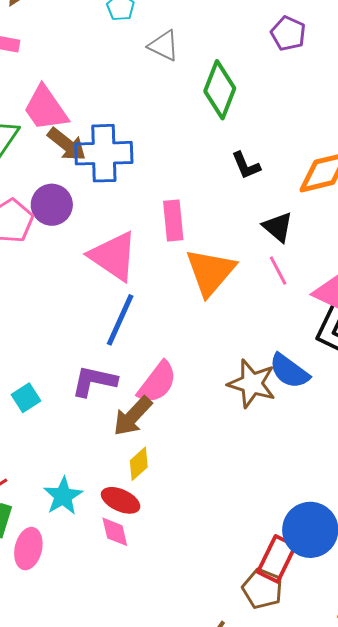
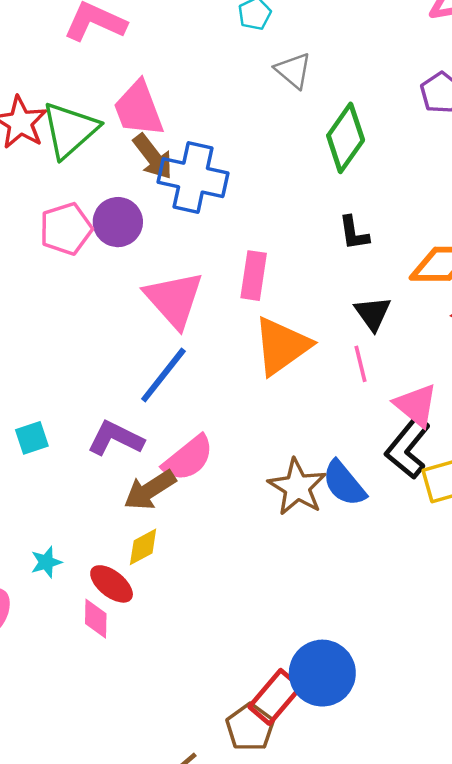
cyan star: (63, 496) -> (46, 562), size x0.7

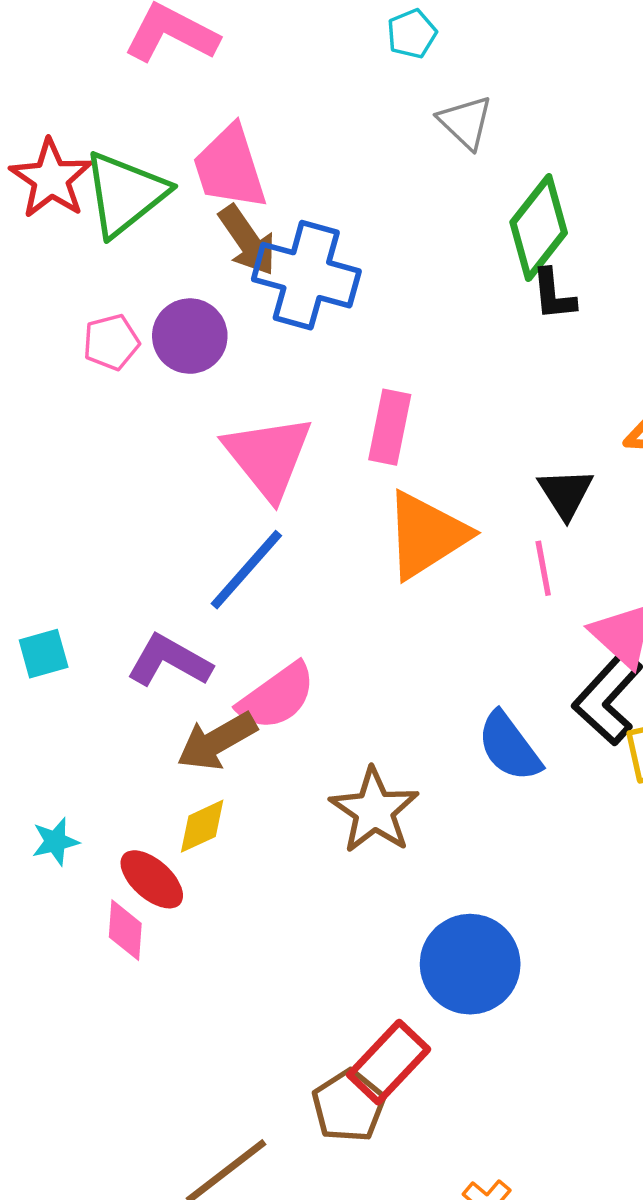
pink pentagon: (66, 229) -> (111, 342), size x0.7
black L-shape: (354, 233) -> (553, 295), moved
brown star: (297, 487) -> (374, 811), moved
blue circle: (322, 673) -> (470, 964), moved

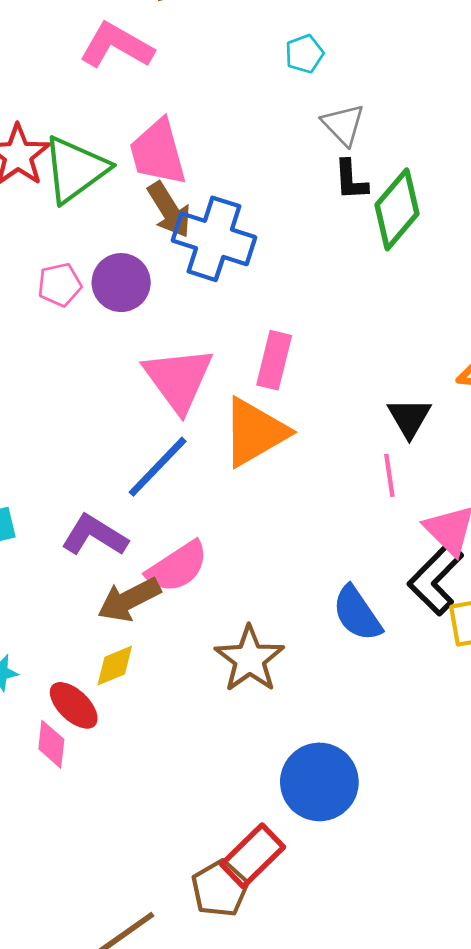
black L-shape: (553, 295) -> (351, 180), moved
orange triangle: (426, 535) -> (255, 432), moved

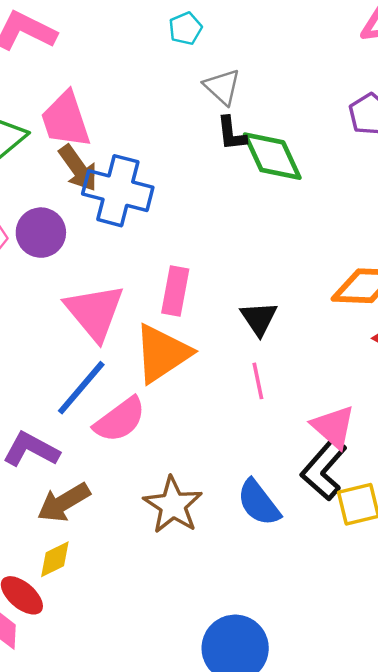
green diamond: (397, 209) -> (272, 156), turned -62
black triangle: (409, 418) -> (259, 318), moved
pink line: (389, 475) -> (258, 381), moved
pink semicircle: (177, 567) -> (120, 420), moved
brown star: (250, 659) -> (173, 505), moved

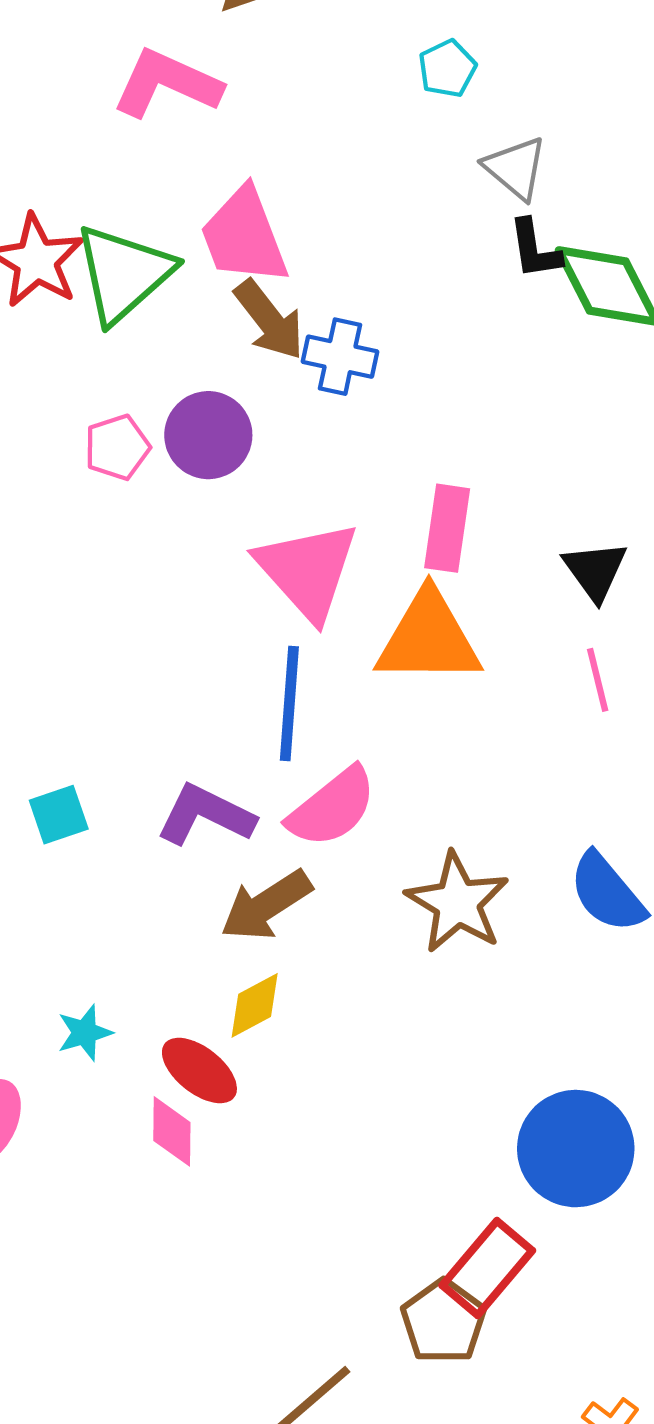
blue cross: (118, 191) -> (340, 357), size x0.6
orange triangle: (162, 353) -> (429, 638), turned 36
blue line: (81, 388) -> (289, 703), turned -34
pink semicircle: (120, 420) -> (332, 807), moved

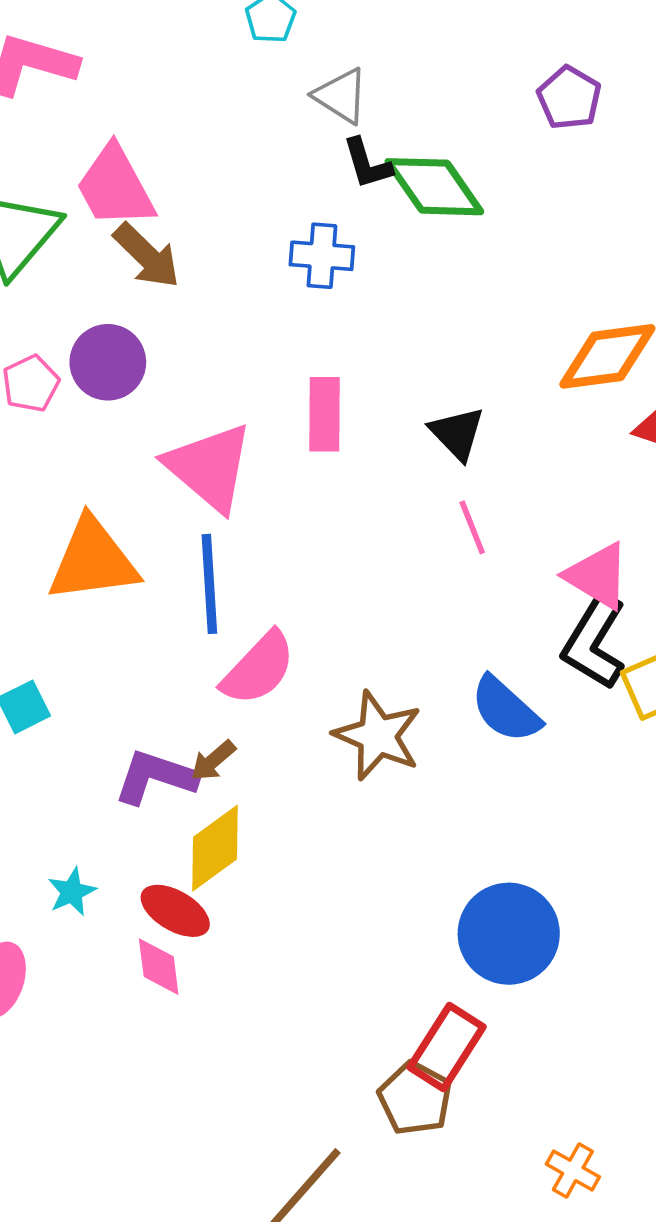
blue cross: (340, 357) -> (322, 256), moved
orange triangle: (429, 638) -> (93, 560), moved
purple L-shape: (206, 815) -> (156, 777), moved
brown arrow: (266, 905) -> (213, 761), size x0.6
yellow diamond: (255, 1005) -> (215, 848), size x1.4

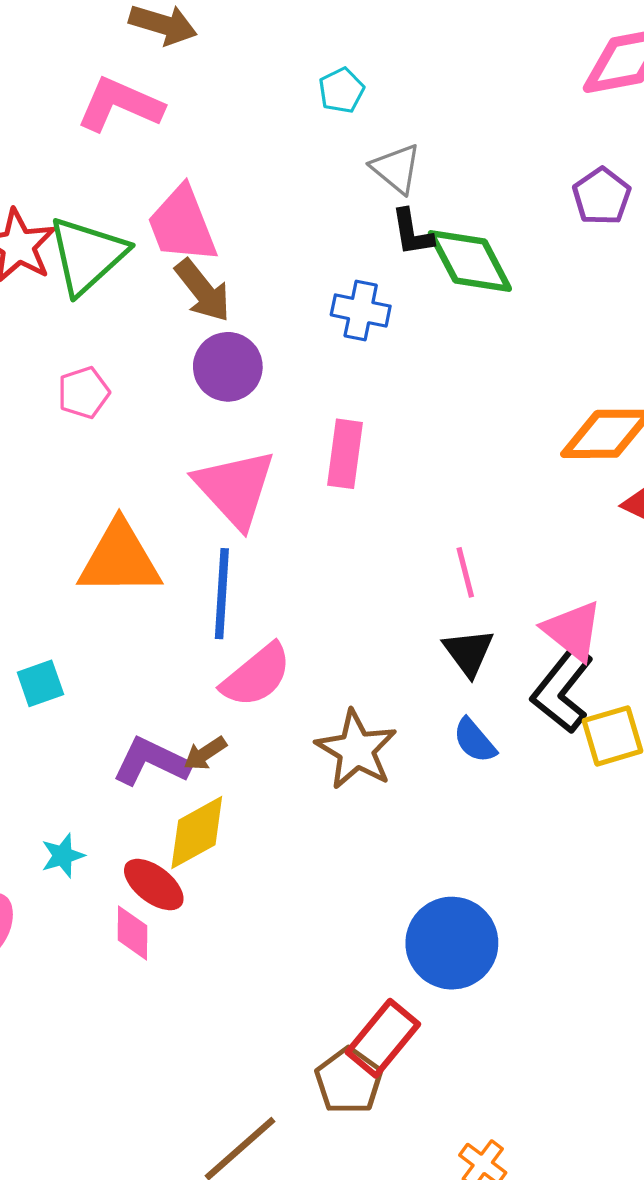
purple circle: (108, 362) -> (228, 367), moved
black triangle: (457, 433) -> (469, 652), moved
blue semicircle: (506, 709) -> (475, 741), size x0.7

